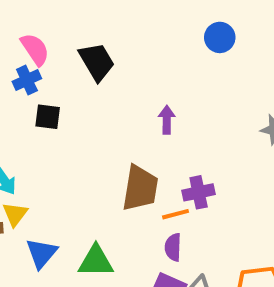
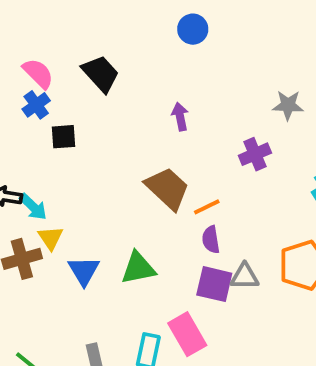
blue circle: (220, 37) -> (193, 29), moved
brown trapezoid: (140, 188) -> (167, 188), turned -45
purple cross: (199, 192) -> (255, 154), moved

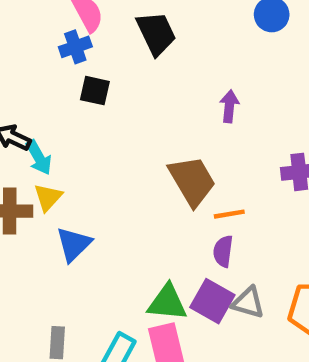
green triangle: (138, 268) -> (167, 303), moved

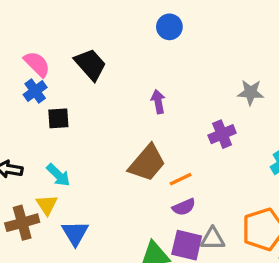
cyan arrow: (39, 158) -> (58, 175), moved
brown trapezoid: (192, 181) -> (147, 163), turned 87
purple semicircle: (223, 251) -> (184, 207), turned -105

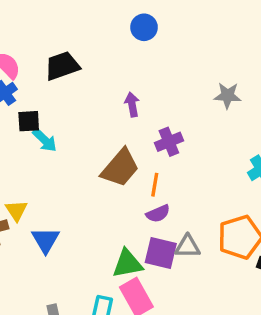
black trapezoid: (90, 64) -> (62, 66), turned -68
purple cross: (222, 134) -> (169, 142), moved
cyan arrow: (58, 175) -> (45, 140), moved
orange line: (181, 179) -> (155, 185), turned -55

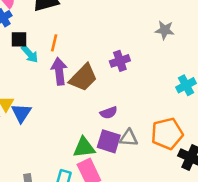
purple arrow: (132, 104) -> (59, 71), moved, size x1.5
orange line: (155, 185) -> (54, 43), moved
blue triangle: (46, 240) -> (21, 113), moved

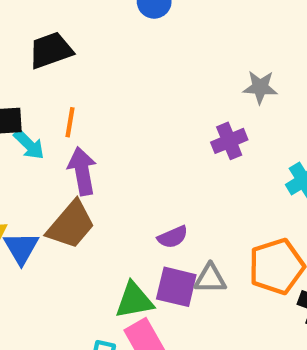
purple cross: (120, 61) -> (229, 141), moved
brown trapezoid: (83, 78) -> (71, 225), moved

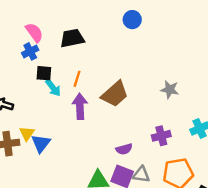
gray star: (260, 87) -> (170, 90), moved
purple cross: (229, 141) -> (161, 136), moved
brown trapezoid: (71, 225) -> (115, 94), moved

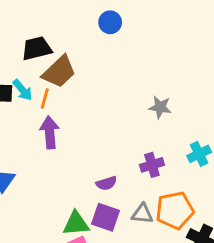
cyan arrow: (53, 88) -> (22, 90), moved
brown trapezoid: (115, 94) -> (59, 72), moved
gray triangle: (141, 175) -> (142, 214), moved

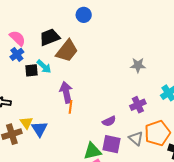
blue circle: (110, 22) -> (84, 15), moved
orange line: (45, 98) -> (70, 107), moved
gray triangle: (142, 214) -> (136, 138), turned 42

